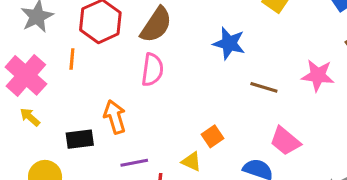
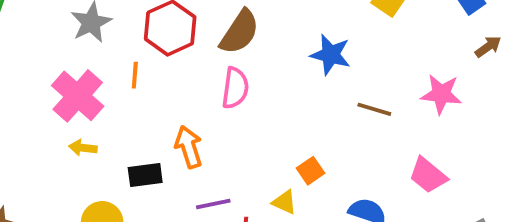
yellow arrow: (30, 117) -> (83, 148), turned -35
pink trapezoid: (285, 141) -> (428, 175), moved

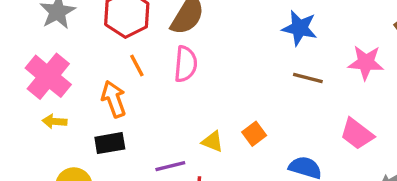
blue star: (331, 55) -> (300, 28), moved
orange line: (135, 75) -> (137, 66), moved, turned -30
orange arrow: (189, 147) -> (114, 99), moved
yellow triangle: (284, 202) -> (213, 142), moved

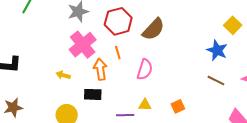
pink semicircle: (186, 64) -> (145, 69), moved
pink cross: (48, 76) -> (83, 45), moved
yellow triangle: (213, 142) -> (145, 105), moved, turned -32

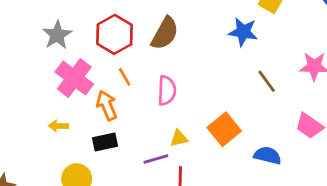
blue star: (217, 50) -> (243, 32), moved
brown line: (216, 80) -> (267, 81), turned 42
orange square: (178, 106) -> (224, 129), size x1.6

